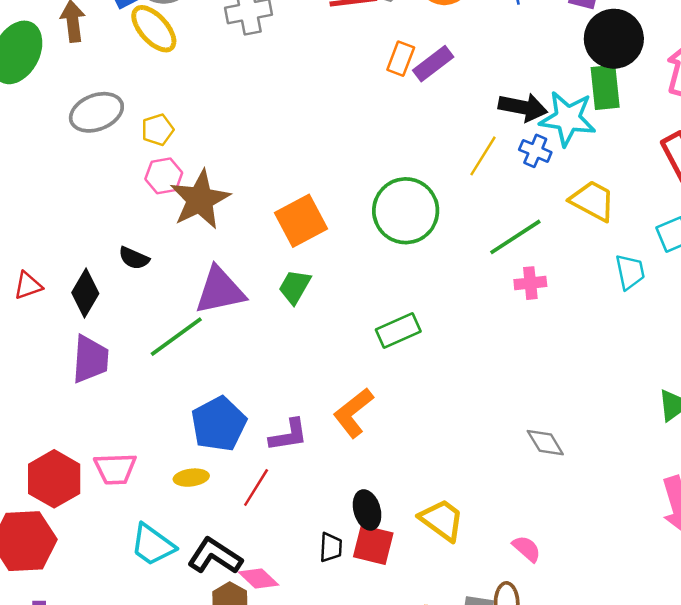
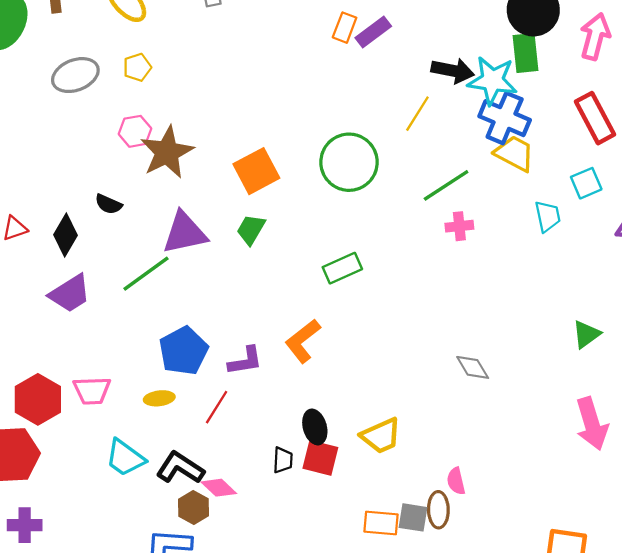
yellow pentagon: (158, 130) -> (137, 67), moved
blue cross: (535, 151) -> (505, 118), moved, size x1.8
purple trapezoid: (90, 359) -> (70, 293), turned 54
yellow trapezoid: (442, 520) -> (381, 436), turned 120
pink semicircle: (527, 549) -> (456, 481), moved, turned -144

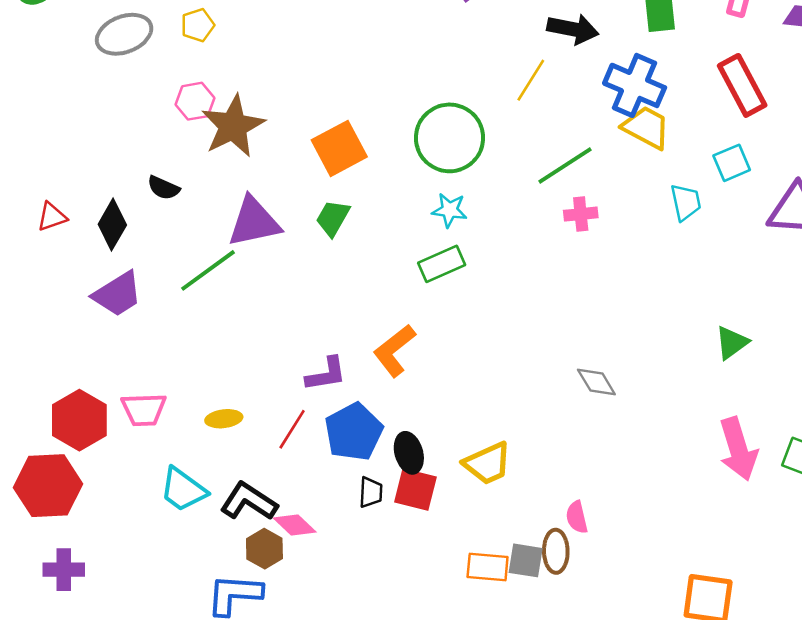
cyan star: (492, 81) -> (450, 210), moved, size x0.6
blue pentagon: (184, 351) -> (354, 432), moved

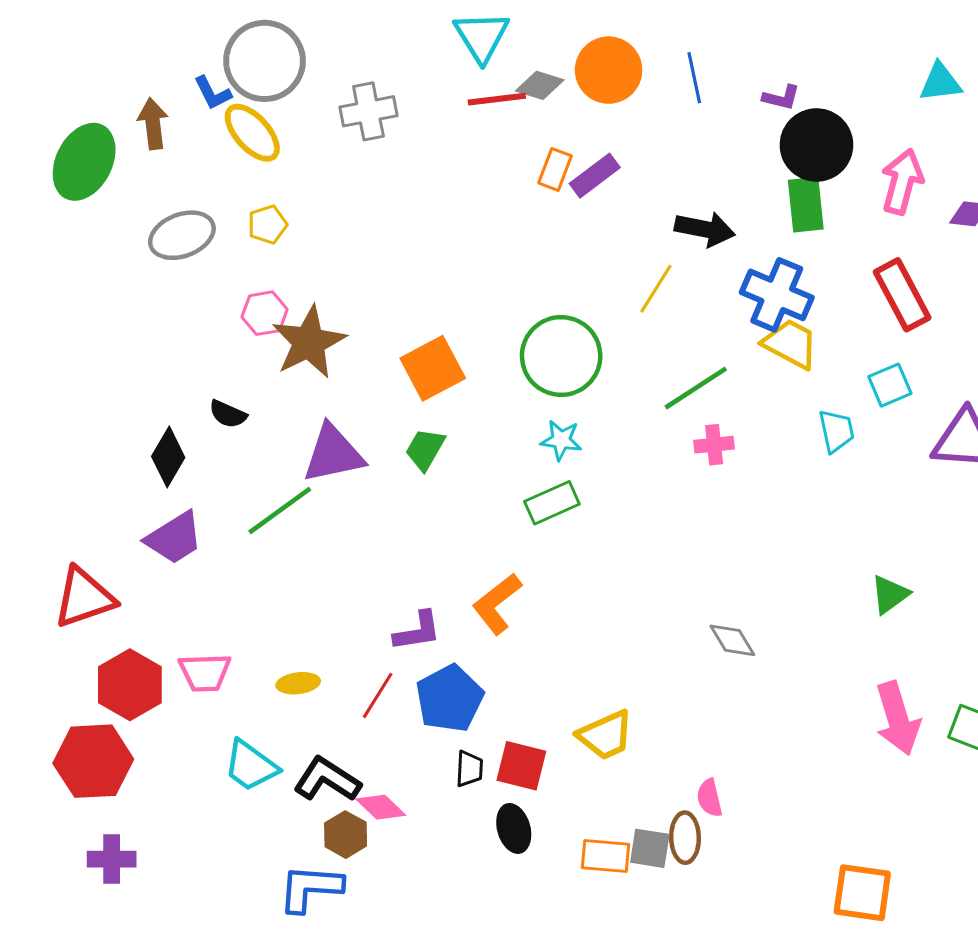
red triangle: (52, 217) -> (84, 598), moved, size x1.8
black ellipse: (409, 453) -> (514, 828), moved

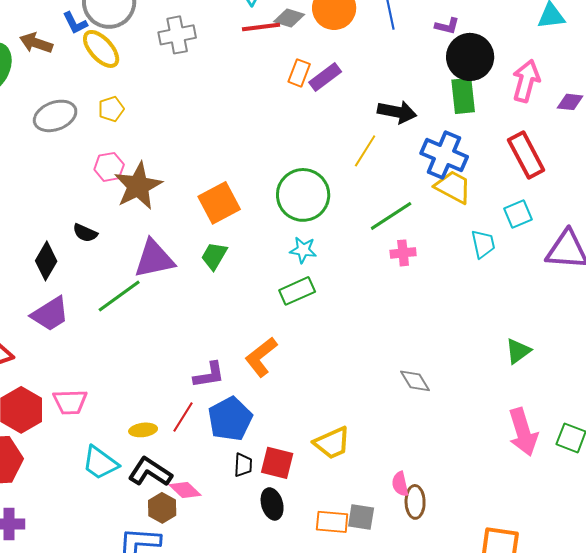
brown arrow: (153, 124) -> (36, 43), turned -64
yellow ellipse: (298, 683) -> (143, 430), moved
brown ellipse: (685, 838) -> (415, 502), moved

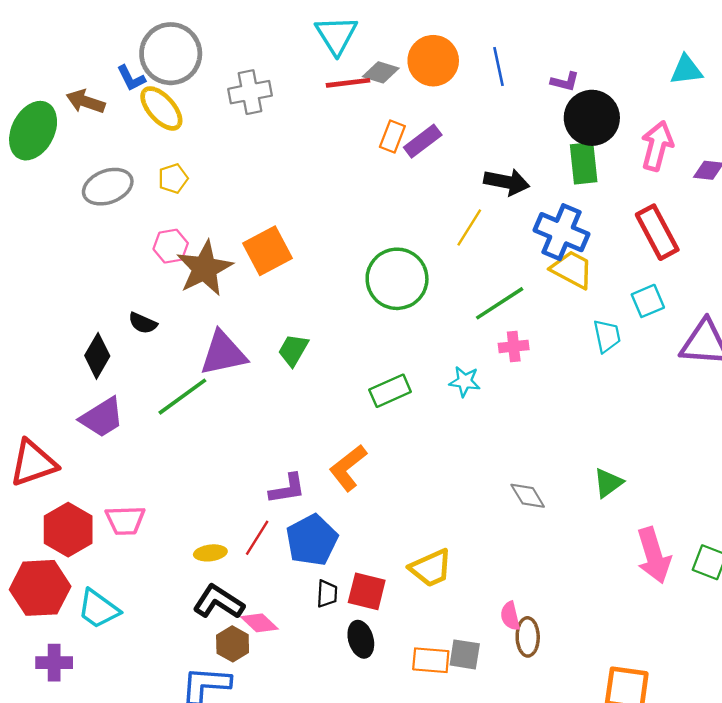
orange square: (219, 203) -> (268, 251), moved
cyan star: (303, 250) -> (465, 381), moved
green triangle: (518, 351) -> (608, 483), moved
cyan trapezoid: (100, 463) -> (98, 609), moved

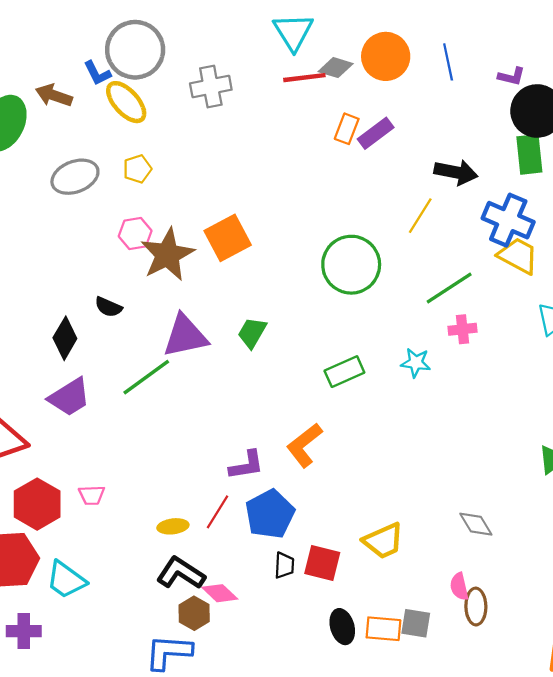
gray diamond: (528, 496) -> (476, 524), moved
pink trapezoid: (125, 520) -> (92, 495), size x0.7
black ellipse: (361, 639) -> (342, 627), moved

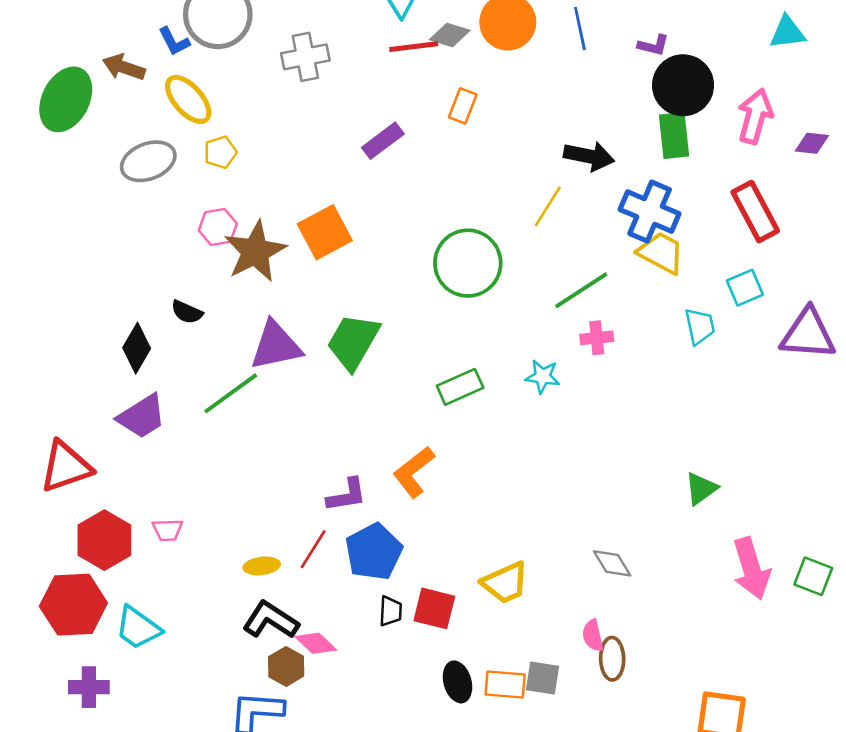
yellow ellipse: (126, 102) -> (188, 99), moved
purple rectangle: (376, 133) -> (383, 141), moved
green trapezoid: (252, 333) -> (353, 342), size x1.6

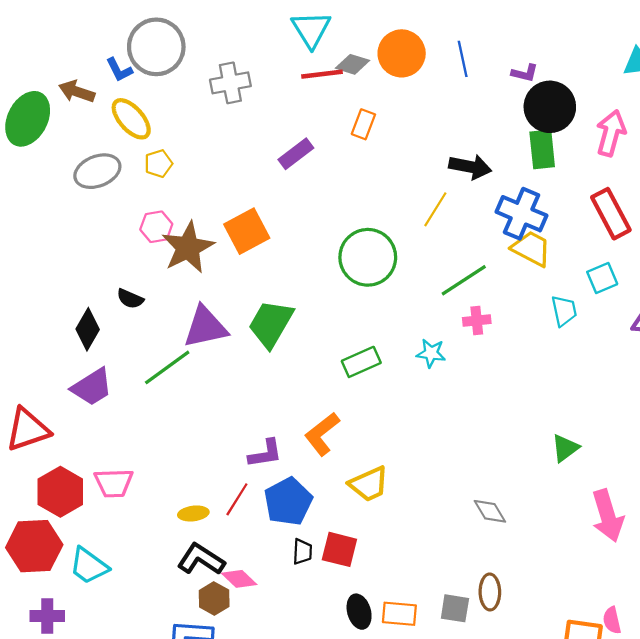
pink trapezoid: (168, 530) -> (114, 483), size x1.5
yellow trapezoid: (505, 583) -> (369, 484), moved
pink semicircle: (593, 636) -> (612, 620), moved
gray square: (543, 678) -> (455, 608), moved

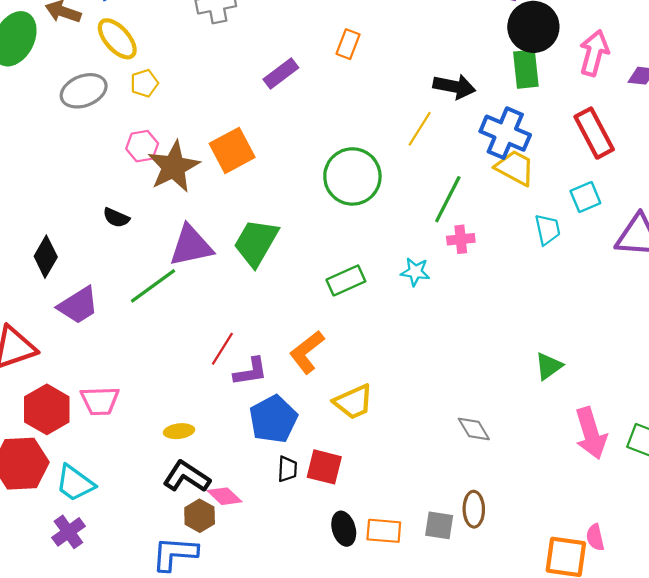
green line: (464, 280) -> (448, 199), turned -30
black diamond: (88, 329) -> (46, 257), moved
red line: (237, 499) -> (222, 349), moved
purple cross: (47, 616) -> (68, 532), moved, turned -36

